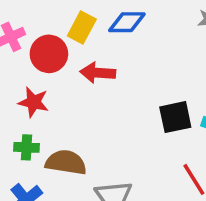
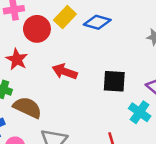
red arrow: (98, 73) -> (65, 72), moved
black square: (175, 117) -> (114, 81), moved

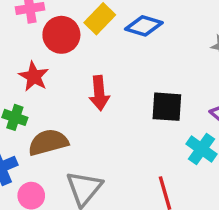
red arrow: (65, 72) -> (99, 93), turned -115
brown semicircle: (27, 108) -> (48, 142), turned -40

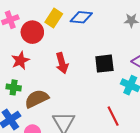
red star: (34, 76) -> (20, 60), turned 30

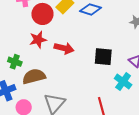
red star: (20, 60) -> (38, 40), moved
red arrow: (62, 63) -> (64, 48), turned -72

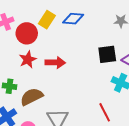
black square: (103, 57) -> (107, 54), moved

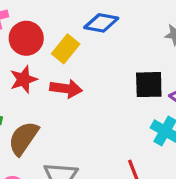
yellow rectangle: (47, 20) -> (66, 49), moved
brown semicircle: (32, 97) -> (23, 138), turned -35

